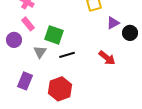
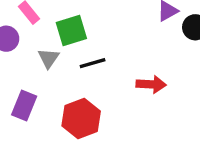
green square: (54, 35) -> (71, 31), turned -36
red arrow: (107, 58) -> (151, 84), moved, turned -36

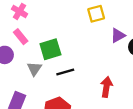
red arrow: (151, 84) -> (106, 87), turned -84

